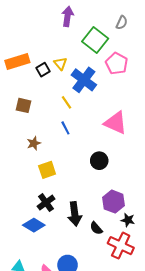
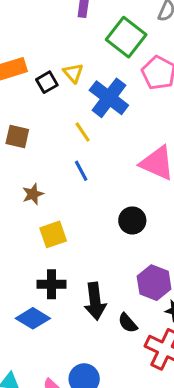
black cross: (46, 203) -> (52, 284), turned 36

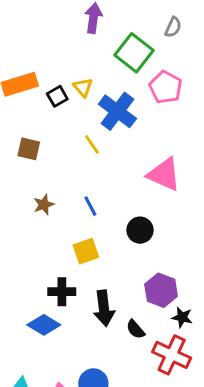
blue line: (81, 171) -> (90, 206), moved
yellow square: (53, 234) -> (86, 251), moved

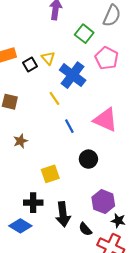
gray semicircle: (173, 27) -> (112, 16), size x1.5
green square: (134, 53) -> (84, 34), size x0.7
blue line: (90, 206) -> (69, 126), moved

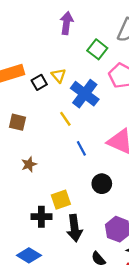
black cross: (33, 203) -> (41, 217), moved
black arrow: (63, 214) -> (74, 228), moved

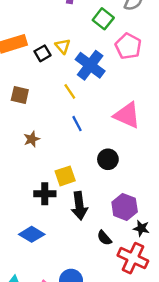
blue line: (81, 148) -> (77, 124), moved

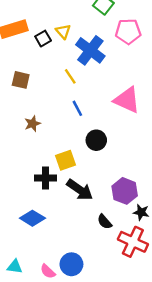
pink pentagon: (128, 46) -> (128, 31), turned -30
black circle: (108, 159) -> (96, 140), moved
black arrow: (79, 206) -> (80, 190), turned -48

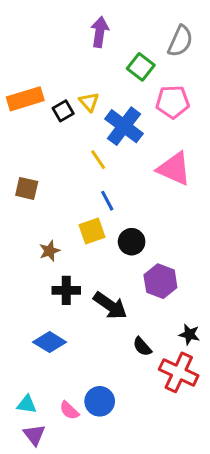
brown square: (21, 80) -> (27, 188), moved
pink triangle: (127, 100) -> (174, 169), moved
brown star: (32, 124) -> (50, 251), moved
yellow square: (66, 160) -> (92, 231), moved
purple hexagon: (125, 191) -> (160, 281), moved

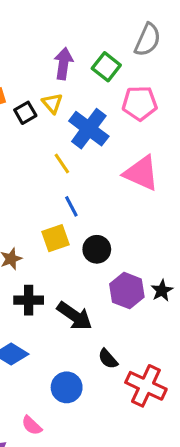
purple arrow: (100, 32) -> (63, 64), moved
black star: (189, 334) -> (162, 291), moved, turned 30
blue circle: (100, 401) -> (67, 387), moved

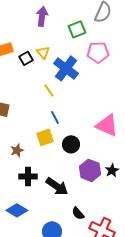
purple arrow: (63, 64) -> (42, 16), moved
green square: (106, 67) -> (77, 29), turned 30
pink triangle: (141, 173) -> (107, 125), moved

